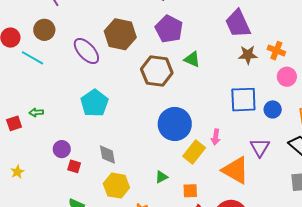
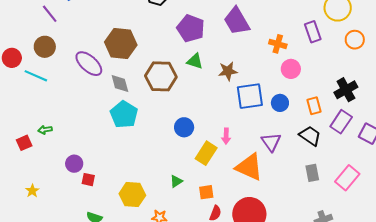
purple pentagon: (169, 29) -> (191, 28), moved
brown star: (248, 55) -> (228, 71), moved
cyan pentagon: (94, 103) -> (124, 114), moved
blue circle: (175, 124) -> (184, 127), size x0.6
gray diamond: (107, 155) -> (120, 83), moved

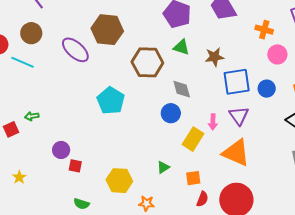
gray diamond: (120, 83) -> (182, 89), moved
purple triangle: (271, 142) -> (239, 116), moved

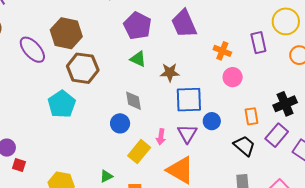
brown hexagon: (147, 62) -> (83, 68), moved
blue circle: (267, 89) -> (212, 121), moved

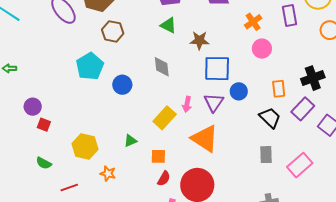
orange cross: (222, 51) -> (253, 22), turned 30
brown hexagon: (83, 68) -> (113, 31), size x0.7
blue circle: (120, 123) -> (122, 85), moved

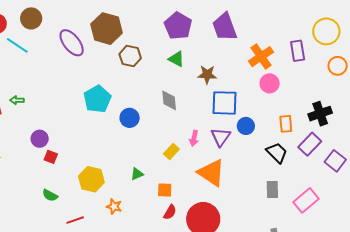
orange cross: (253, 22) -> (261, 57), size x1.4
brown hexagon: (113, 31) -> (130, 56), moved
yellow rectangle: (165, 118) -> (171, 152), size x0.7

